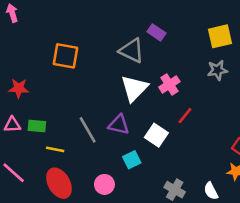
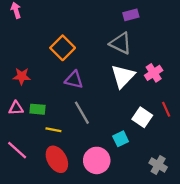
purple rectangle: (156, 32) -> (131, 15), moved, turned -49
orange square: (65, 56) -> (63, 48), turned 35
red line: (185, 116) -> (166, 109), moved, turned -63
purple triangle: (119, 125) -> (74, 80), moved
pink circle: (104, 184) -> (97, 160), size x1.5

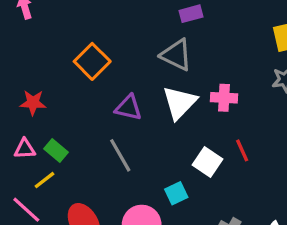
pink cross: (154, 73) -> (224, 98), turned 36
purple triangle: (74, 80) -> (128, 108), moved
green rectangle: (38, 109) -> (56, 150), turned 35
yellow line: (53, 130) -> (44, 180), moved, turned -49

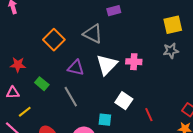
gray triangle: (176, 55) -> (93, 34), moved
green rectangle: (56, 150) -> (42, 84), moved
red line: (242, 150) -> (149, 115), moved
cyan square: (176, 193) -> (105, 120), turned 32

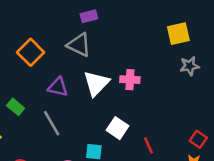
purple rectangle: (114, 11) -> (89, 16), moved
gray star: (171, 51) -> (190, 66), moved

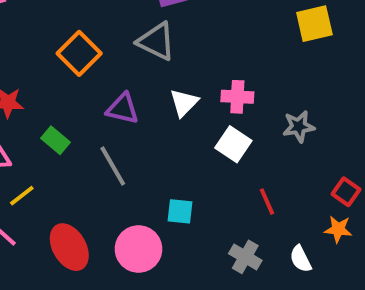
gray star: (190, 66) -> (299, 126), moved
white triangle: (96, 83) -> (184, 103), size x0.7
white square: (117, 128) -> (233, 144), moved

